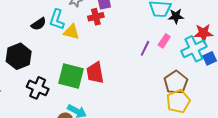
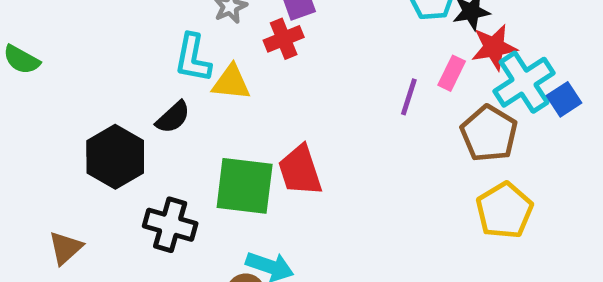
black semicircle: (39, 24) -> (173, 117), moved
red star: (203, 33) -> (494, 47), moved
brown pentagon: (176, 82) -> (489, 134), moved

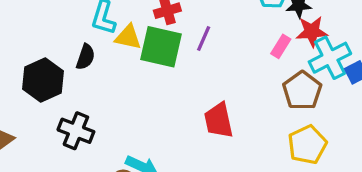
purple line: (409, 97) -> (204, 38), moved
black semicircle: (173, 117) -> (86, 57), turned -35
red trapezoid: (300, 170) -> (219, 120), moved
green square: (245, 186) -> (161, 47), moved

